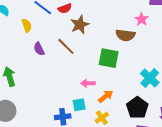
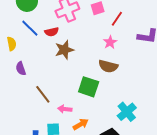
pink star: (142, 19) -> (110, 42), moved
brown line: (66, 46) -> (43, 94), moved

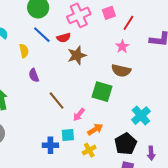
pink arrow: (65, 109) -> (79, 115), turned -56

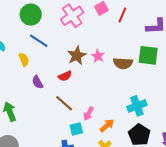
red semicircle: (64, 38) -> (65, 76), moved
pink star: (122, 47) -> (98, 56), moved
green square: (102, 92) -> (148, 55), moved
cyan cross: (141, 116) -> (137, 106), moved, turned 30
cyan square: (68, 135) -> (76, 129), moved

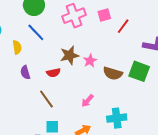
pink arrow: (88, 114) -> (87, 101), moved

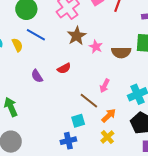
yellow semicircle: (17, 47) -> (17, 45), moved
brown star: (69, 55) -> (77, 36), moved
brown line: (46, 99) -> (89, 101), moved

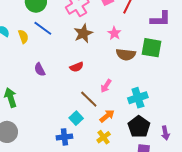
pink star: (96, 47) -> (114, 33), moved
red semicircle: (64, 68) -> (77, 67), moved
cyan square: (78, 121) -> (76, 118), turned -32

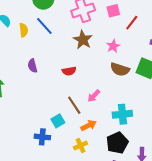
brown star: (83, 33) -> (83, 40), turned -30

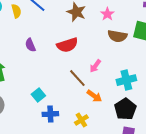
red semicircle: (69, 71) -> (67, 45), size x1.5
cyan square: (58, 121) -> (38, 95), moved
orange arrow: (88, 125) -> (94, 96), turned 70
yellow cross: (80, 145) -> (81, 120), moved

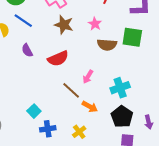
purple semicircle: (30, 45) -> (27, 50), moved

